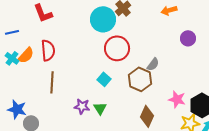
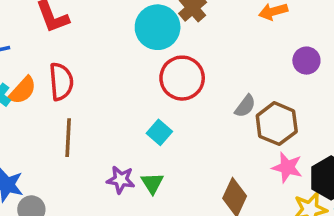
brown hexagon: (140, 79) -> (277, 124), moved

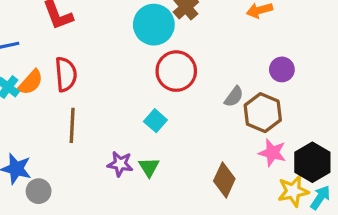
purple circle: (306, 61) -> (282, 69), moved

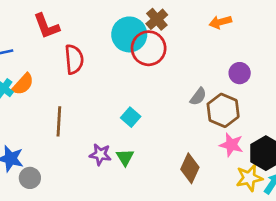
red circle: (176, 71) -> (149, 48), moved
red semicircle: (66, 74) -> (74, 59), moved

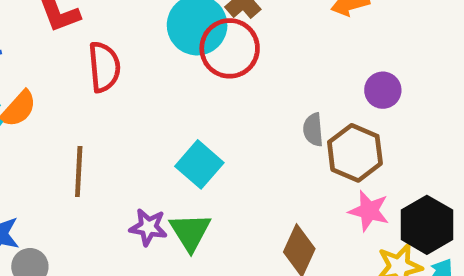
gray semicircle: (198, 97) -> (313, 130), turned 138
cyan square: (131, 117) -> (199, 164), size x1.4
green triangle: (125, 157) -> (190, 232), size x1.4

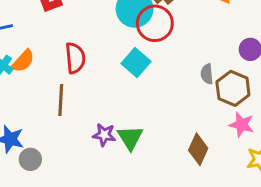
red semicircle: (104, 67) -> (75, 58), moved
cyan square: (199, 164) -> (136, 62), moved

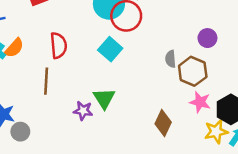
green triangle: (130, 138) -> (104, 98), moved

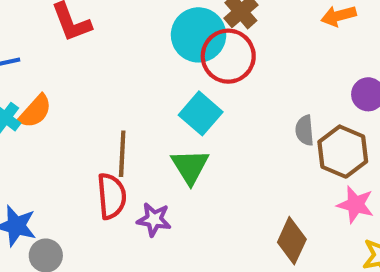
red semicircle: (58, 45) -> (112, 196), moved
brown line: (46, 81) -> (122, 154), moved
green triangle: (104, 98) -> (190, 166), moved

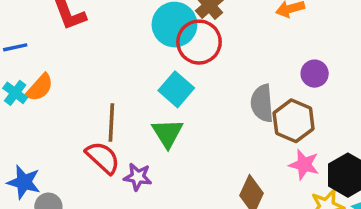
gray semicircle: (305, 130) -> (262, 103), size x1.5
red semicircle: (112, 196) -> (103, 158), turned -42

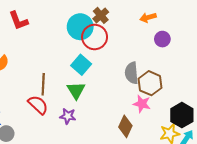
purple circle: (315, 74) -> (162, 39), moved
pink star: (304, 165) -> (142, 104), moved
purple star: (138, 177) -> (68, 116), moved

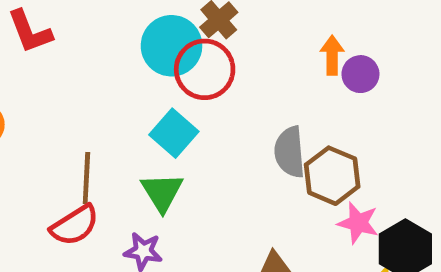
orange arrow: (148, 17) -> (332, 55), moved, turned 105
pink star: (142, 104) -> (358, 223), moved
red semicircle: (38, 105) -> (75, 225), turned 105

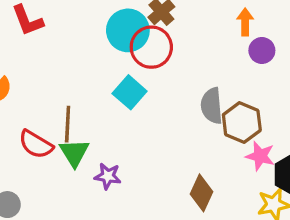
orange arrow: (332, 55) -> (245, 22), moved
green triangle: (162, 192) -> (74, 153), moved
red semicircle: (75, 225) -> (36, 144), moved, turned 63

